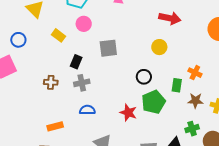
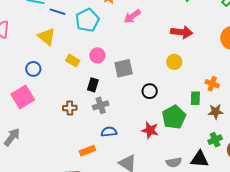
pink circle: (84, 24) -> (97, 55), moved
black circle: (144, 77) -> (150, 91), moved
orange rectangle: (55, 126) -> (87, 151), moved

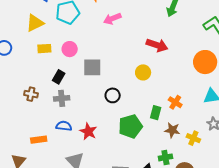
yellow triangle: (47, 37) -> (35, 23), moved, turned 42
yellow rectangle: (73, 61) -> (44, 49), turned -48
red star: (150, 130) -> (88, 131), moved

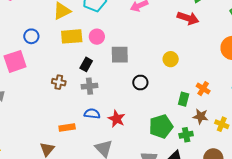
red arrow: (157, 45) -> (188, 18), moved
yellow rectangle: (44, 49) -> (72, 36), size x1.5
green pentagon: (130, 126) -> (161, 126), moved
green cross: (165, 157) -> (186, 135), moved

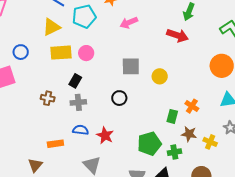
gray square: (120, 55) -> (131, 66), moved
black circle: (140, 83) -> (119, 98), moved

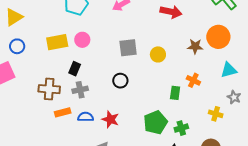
yellow triangle: (51, 27) -> (14, 17), moved
brown cross: (48, 98) -> (49, 89), size x1.5
brown star: (189, 134) -> (195, 46), moved
orange rectangle: (55, 144) -> (63, 112), moved

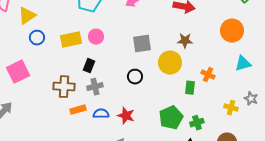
blue circle: (17, 46) -> (37, 38), moved
brown star: (195, 46) -> (185, 41), moved
yellow circle: (158, 54) -> (170, 63), moved, size x1.5
gray star: (234, 97) -> (251, 99), moved

